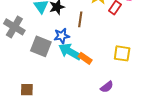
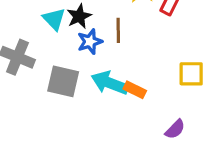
blue star: (62, 36) -> (90, 42), moved

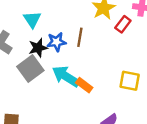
black star: (79, 16) -> (38, 48), moved
gray square: (63, 81) -> (30, 69), turned 30

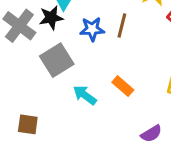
black star: (38, 48) -> (51, 18), moved
cyan arrow: (66, 76) -> (85, 95), moved, size x0.7

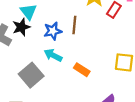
gray square: (57, 60) -> (31, 75), moved
cyan arrow: (85, 95) -> (53, 55), moved

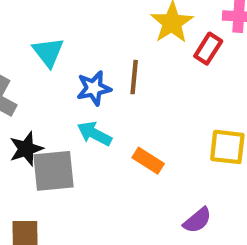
black star: (21, 27) -> (26, 149), moved
gray square: (31, 75) -> (53, 171), turned 35

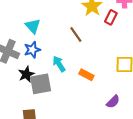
brown line: (134, 77) -> (76, 34), turned -35
blue star: (94, 88) -> (32, 50), moved
cyan arrow: (94, 134) -> (59, 64), turned 35

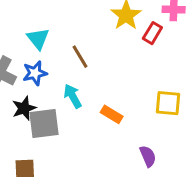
brown line: (76, 34) -> (80, 57), moved
purple semicircle: (113, 102) -> (148, 156), turned -72

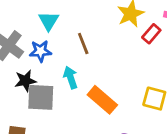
orange rectangle: (112, 114) -> (102, 100), size x1.5

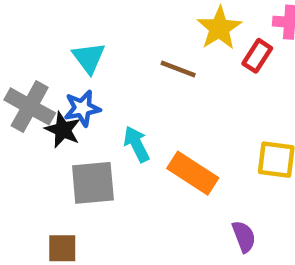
brown line: (83, 43) -> (178, 69), moved, turned -40
black star: (25, 81) -> (63, 130), moved, turned -30

